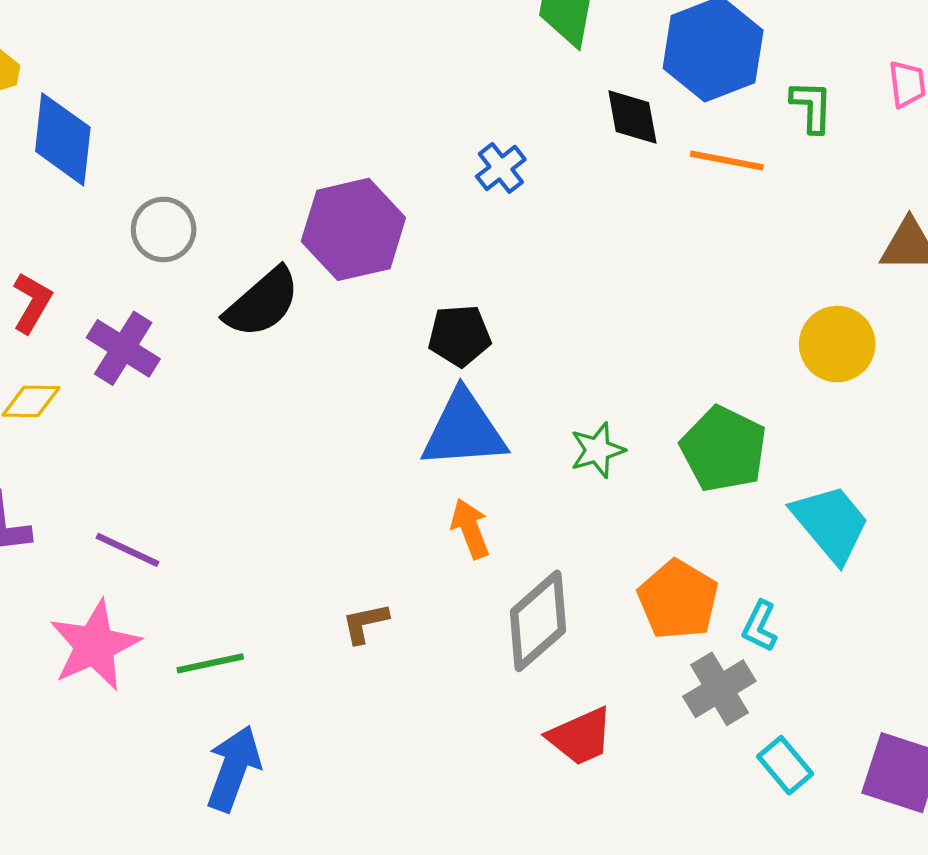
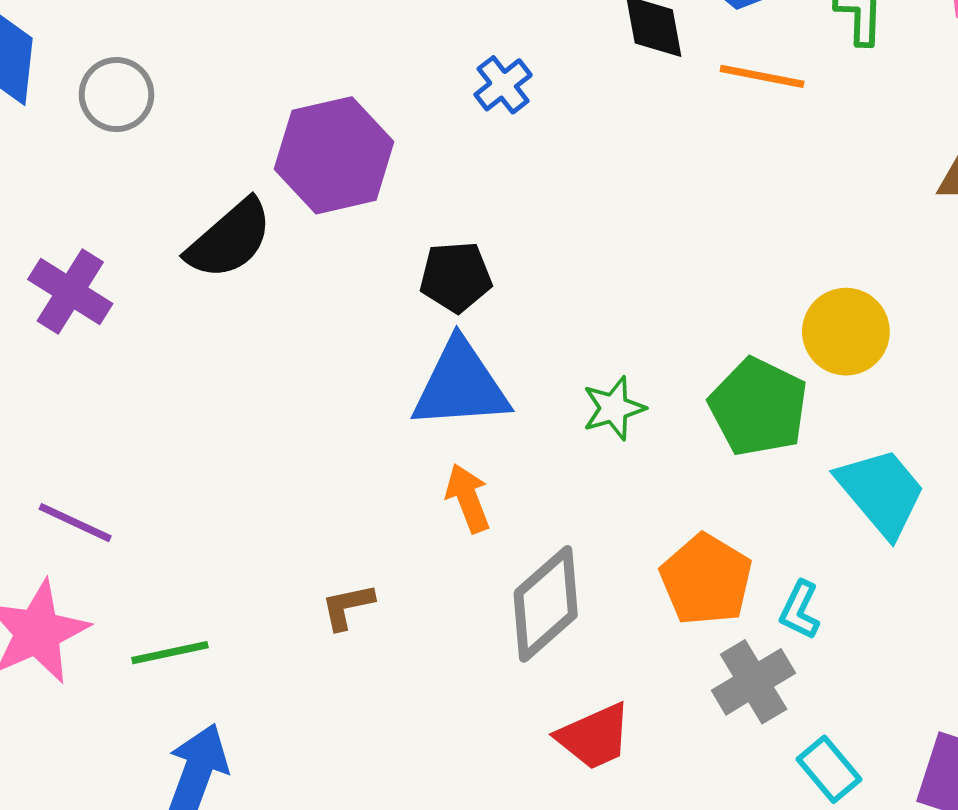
gray circle: (164, 229) -> (116, 95), moved
yellow circle: (837, 344) -> (846, 332), moved

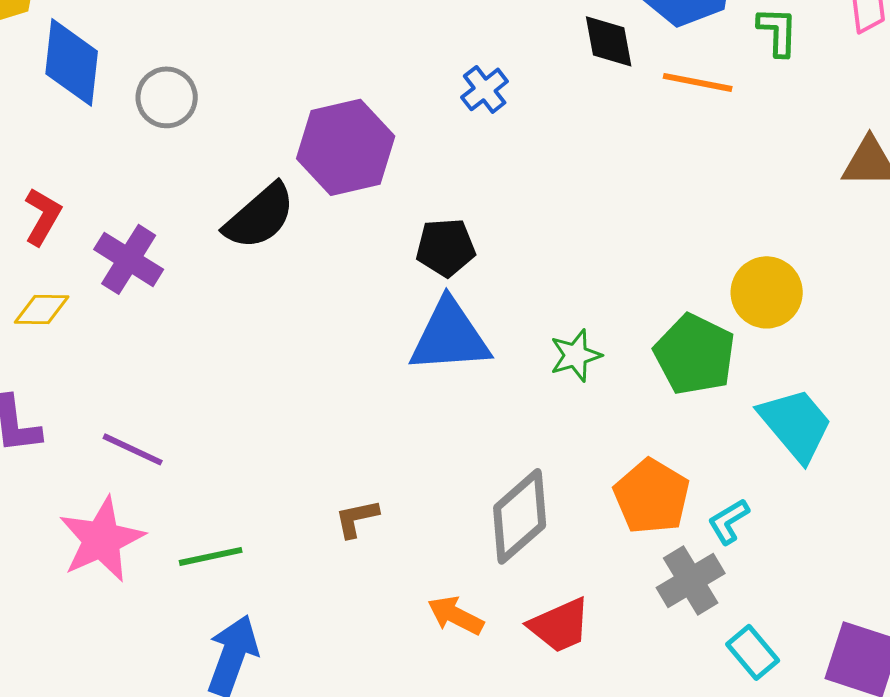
orange arrow: (468, 498) -> (456, 615), moved, turned -42
cyan L-shape: (800, 610) -> (729, 521), turned 33

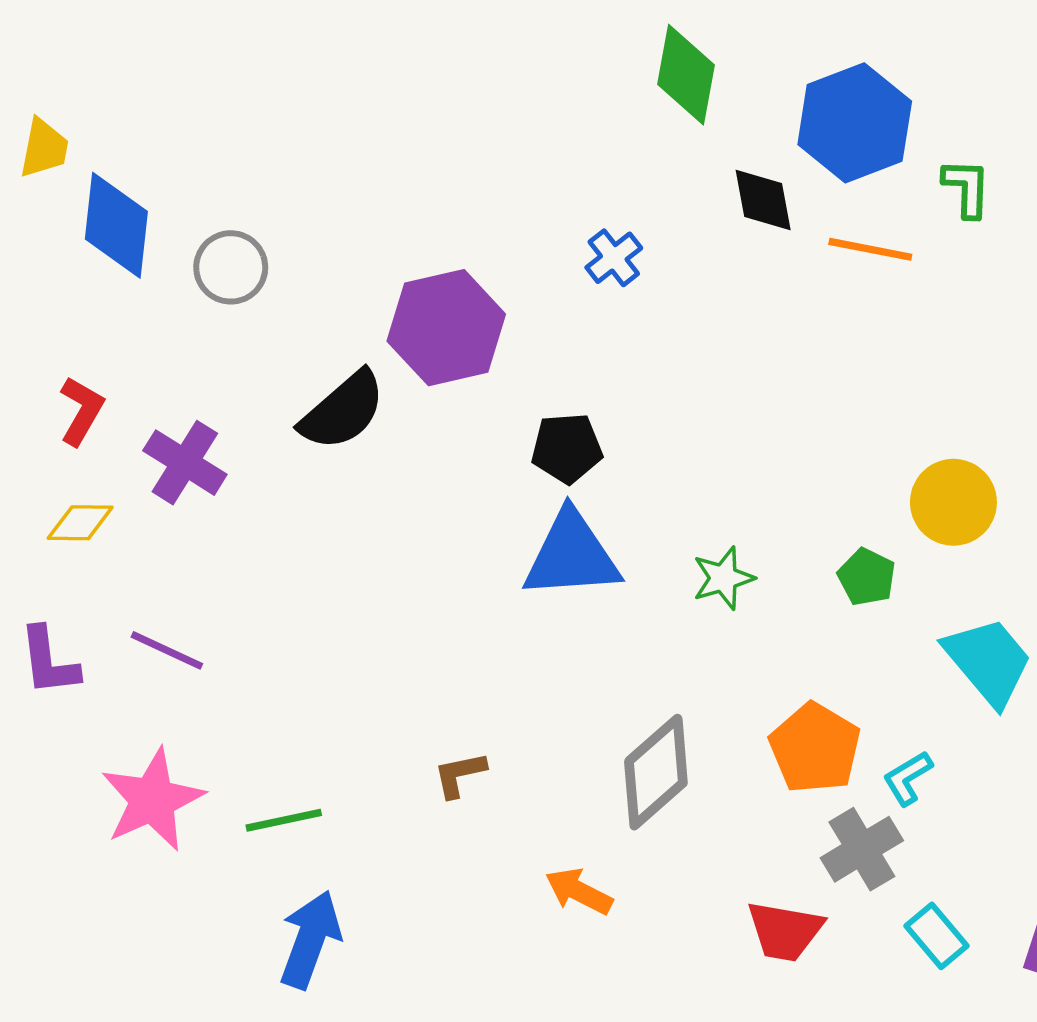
green pentagon: (695, 354) -> (867, 577), size x0.6
purple line: (133, 449) -> (167, 650), moved
red trapezoid: (560, 625) -> (785, 931), moved, turned 34

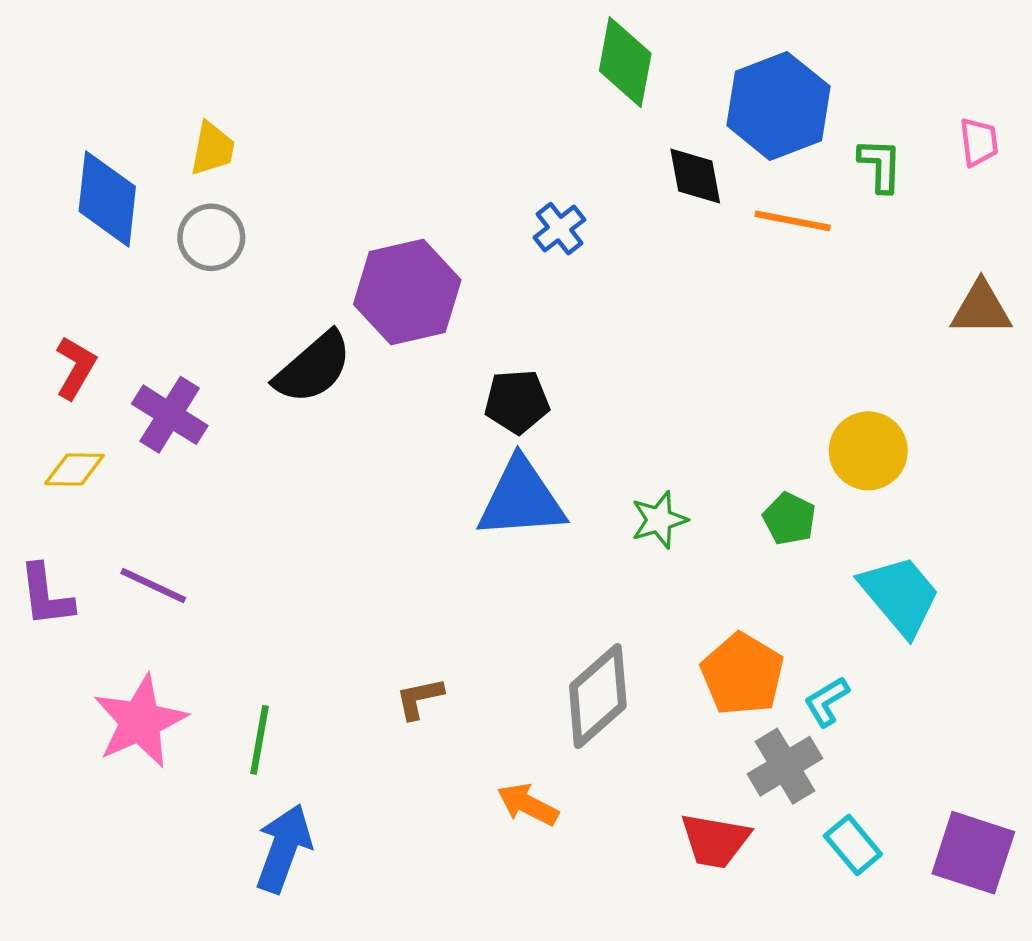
yellow trapezoid: (44, 148) -> (212, 149), moved
green line: (284, 820) -> (259, 740), turned -68

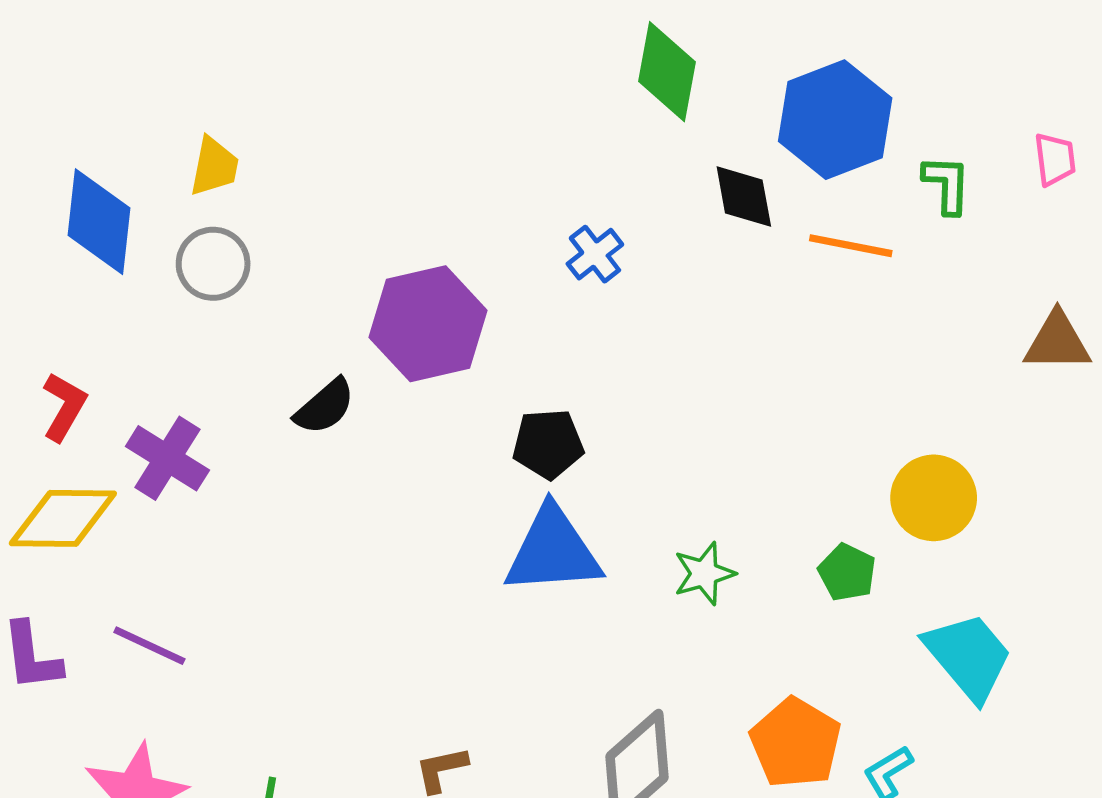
black semicircle: (313, 368) -> (325, 407), size x0.7
yellow diamond: (74, 469) -> (63, 518), size x1.6

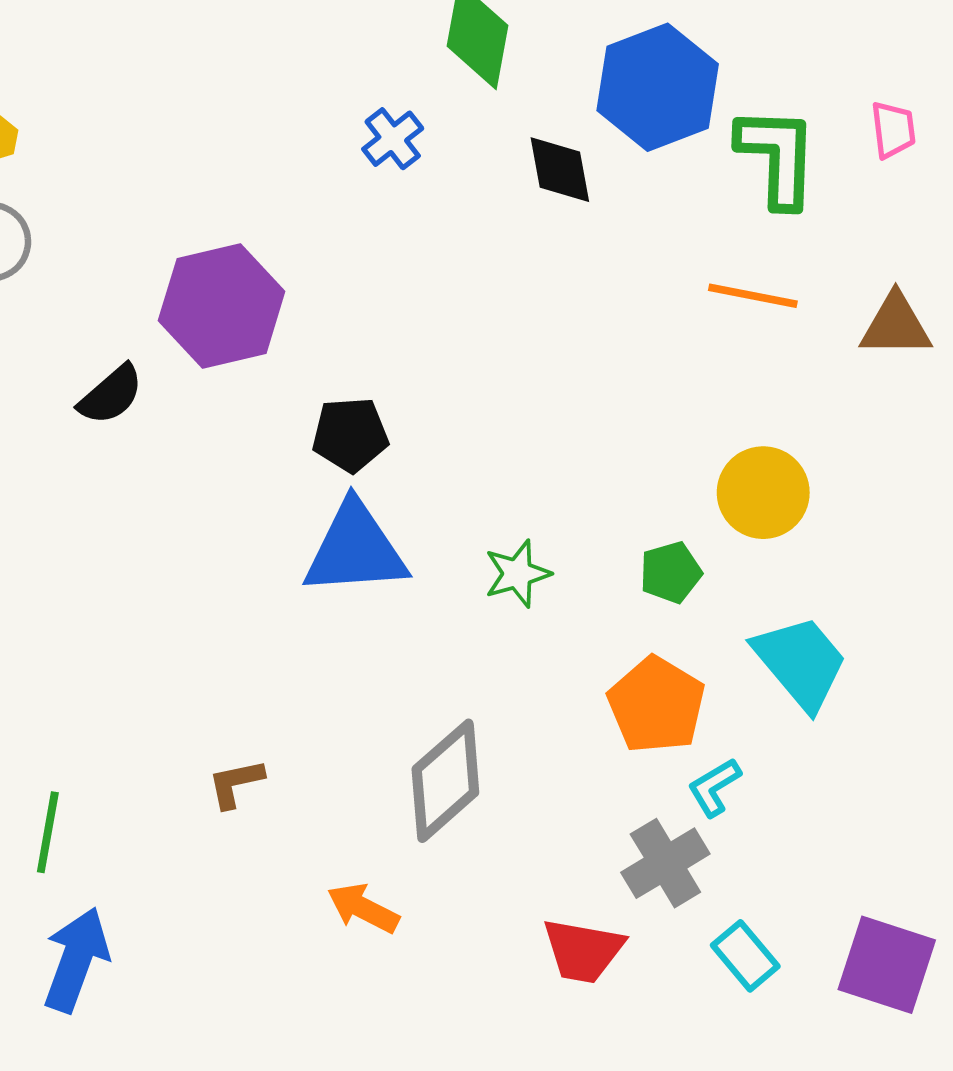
green L-shape: (947, 184) -> (777, 157), size x1.6
orange line: (851, 246) -> (753, 296), moved
blue cross: (595, 254) -> (393, 139), moved
green pentagon: (847, 572) -> (671, 572), turned 30
orange pentagon: (795, 743) -> (656, 705), moved

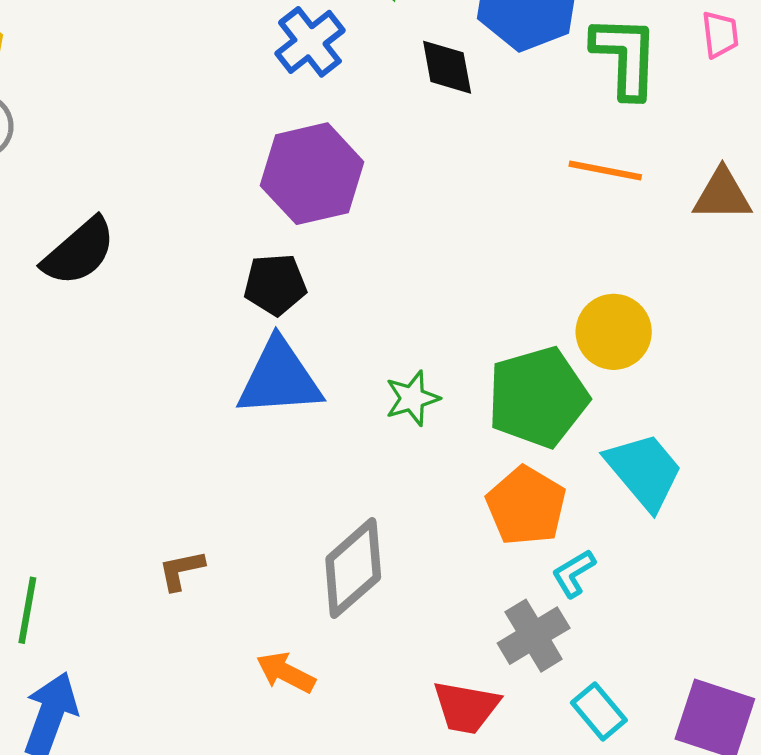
blue cross: (393, 139) -> (310, 42), size x1.4
purple hexagon: (222, 306) -> (312, 174), moved
black semicircle: (111, 395) -> (79, 252), size x1.4
green pentagon: (671, 572) -> (538, 397), size x2.0

